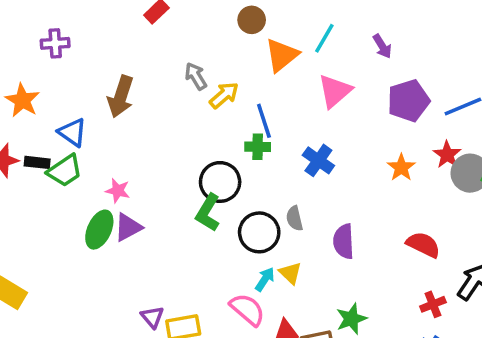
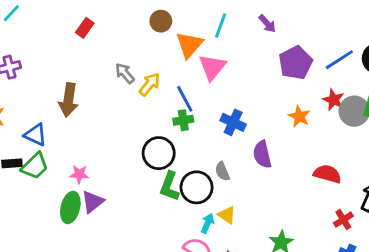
pink triangle: (335, 91) -> (212, 67), moved
green L-shape: (208, 213) -> (170, 186), moved
purple semicircle: (344, 241) -> (262, 154), moved

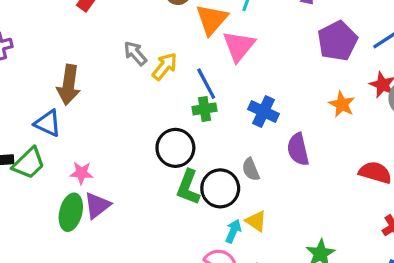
blue triangle: (36, 135) -> (48, 123), moved

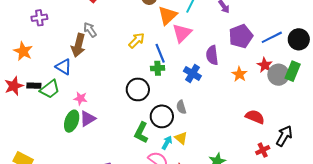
gray arrow: (135, 53) -> (90, 30), moved
purple semicircle: (298, 149) -> (212, 55), moved
green L-shape: (188, 187) -> (141, 133), moved

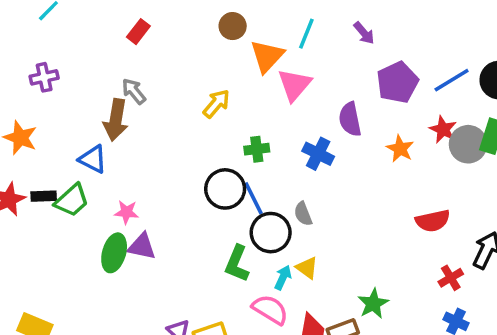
blue line: (160, 53) -> (253, 198), moved
red semicircle: (255, 117) -> (433, 221), turned 150
purple triangle: (88, 119) -> (142, 246), turned 48

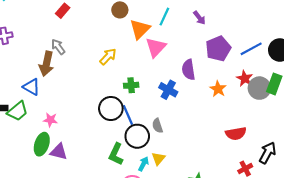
purple triangle: (142, 246) -> (59, 152), moved
yellow triangle: (307, 268) -> (158, 159), turned 32

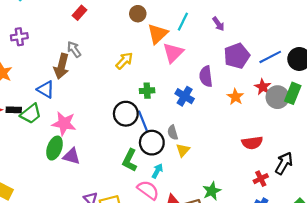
pink star: (50, 120) -> (64, 124), size x1.6
yellow triangle: (158, 159) -> (183, 150), moved

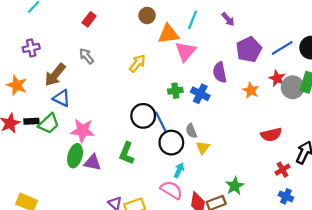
orange triangle: (158, 34) -> (168, 34), turned 40
brown arrow: (62, 66) -> (55, 75), moved, turned 30
green cross: (147, 91) -> (175, 91), moved
green L-shape: (130, 160) -> (127, 153), moved

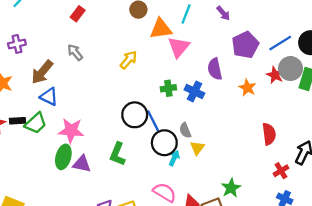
gray circle: (293, 87) -> (290, 69), moved
red semicircle: (271, 135) -> (269, 134), turned -84
cyan arrow: (179, 170) -> (174, 158), moved

